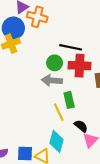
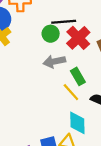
green circle: (55, 63) -> (51, 34), moved
red cross: (80, 66) -> (78, 38), turned -30

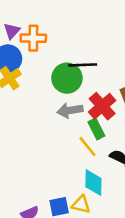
green circle: (51, 34) -> (67, 78), size x1.5
red cross: (78, 38) -> (102, 106), moved

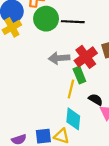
green circle: (67, 78) -> (46, 19), moved
yellow line: (88, 147) -> (71, 89), turned 48

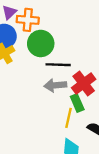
black line: (73, 22) -> (58, 65), moved

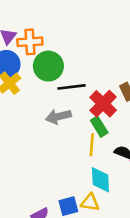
gray arrow: (55, 85) -> (58, 117), moved

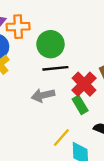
green circle: (48, 66) -> (50, 44), moved
yellow line: (92, 145) -> (61, 137), moved, turned 36

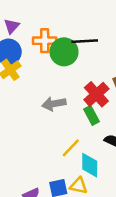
orange cross: (18, 27) -> (45, 41), moved
black line: (55, 68) -> (85, 41), moved

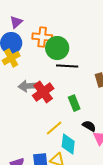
black line: (85, 41) -> (67, 66), moved
red cross: (96, 94) -> (43, 92), moved
gray arrow: (54, 104) -> (28, 86), moved

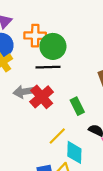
black line: (67, 66) -> (48, 67), moved

